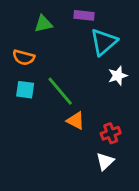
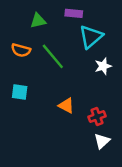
cyan square: (25, 90) -> (20, 92), moved
green line: (60, 91) -> (53, 56), moved
white triangle: (105, 161) -> (102, 141), moved

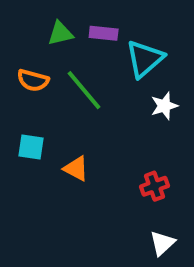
purple rectangle: (74, 13) -> (104, 33), moved
orange triangle: (66, 105) -> (76, 169), moved
white triangle: (102, 141) -> (162, 243), moved

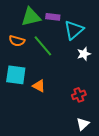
green triangle: (60, 33) -> (31, 17), size x1.5
cyan square: (31, 147) -> (16, 75), size x1.5

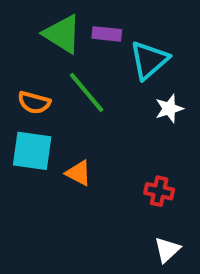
green triangle: (31, 17) -> (62, 34), turned 45
orange semicircle: (17, 41) -> (34, 103), moved
red cross: (79, 95) -> (159, 191), turned 32

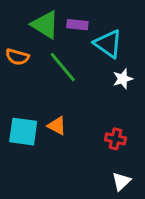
cyan triangle: (149, 60) -> (108, 44), turned -44
orange semicircle: (34, 103) -> (17, 57), moved
cyan square: (32, 151) -> (23, 132), moved

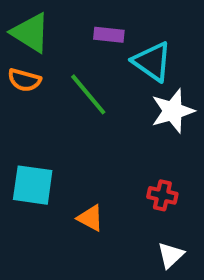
green triangle: (45, 25) -> (31, 33), moved
white star: (123, 79) -> (173, 111), size x1.5
orange triangle: (57, 126) -> (90, 218), moved

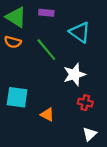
purple rectangle: (109, 35) -> (46, 13), moved
white star: (173, 111) -> (74, 74), moved

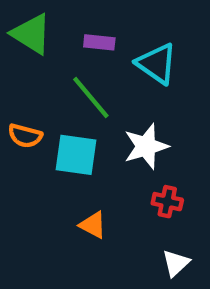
purple rectangle: (46, 13) -> (99, 42), moved
orange semicircle: (13, 42) -> (25, 136), moved
cyan square: (17, 97) -> (76, 155), moved

